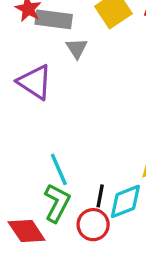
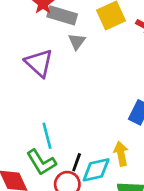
green L-shape: (57, 203) -> (41, 162), turned 112

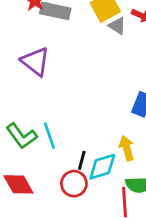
gray triangle: (77, 41) -> (117, 26), moved, turned -30
green L-shape: (41, 162) -> (22, 136), moved

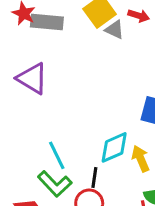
green L-shape: (22, 136) -> (55, 184), moved
cyan diamond: (102, 167) -> (114, 147), moved

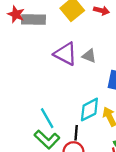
gray triangle: (115, 30) -> (89, 56), moved
purple triangle: (32, 78) -> (65, 54), moved

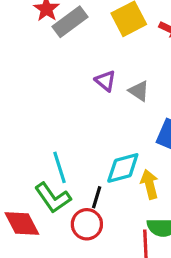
gray rectangle: (33, 20) -> (70, 22), turned -50
purple triangle: (65, 54) -> (105, 81), size x0.6

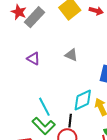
purple triangle: (105, 81) -> (33, 59), moved
gray triangle: (139, 91) -> (71, 55), moved

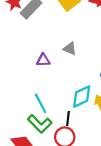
purple triangle: (33, 59) -> (43, 60), moved, turned -32

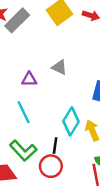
cyan diamond: (82, 97) -> (71, 121), turned -35
cyan line: (41, 103) -> (24, 112), moved

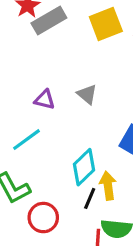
cyan line: (24, 112) -> (27, 140), turned 65
black line: (55, 145) -> (90, 198), moved

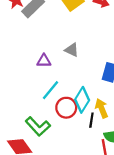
cyan line: (27, 140) -> (51, 90), moved
red circle: (43, 218) -> (66, 108), moved

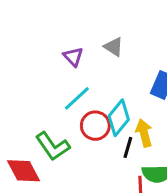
purple triangle: (44, 61) -> (73, 57), turned 40

